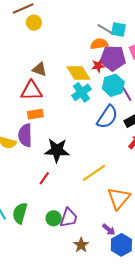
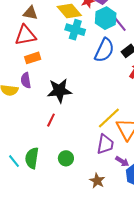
cyan cross: (82, 92) -> (75, 30), turned -30
purple semicircle: (25, 135) -> (26, 80), size x0.7
yellow line: (94, 173) -> (109, 118), moved
purple trapezoid: (69, 218) -> (105, 144), moved

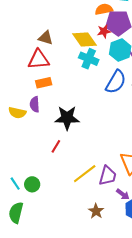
yellow line: (109, 118) -> (85, 174), moved
green semicircle: (32, 158) -> (16, 213), moved
green circle: (66, 158) -> (32, 184), moved

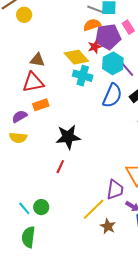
purple semicircle: (35, 104) -> (20, 116), moved, turned 70
yellow line: (85, 174) -> (94, 209), moved

